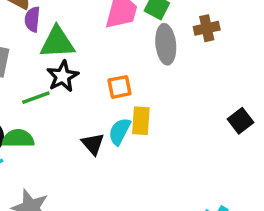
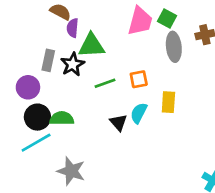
black star: (63, 76) -> (73, 64), moved
green line: (36, 98) -> (105, 83), moved
yellow rectangle: (141, 121) -> (168, 102), moved

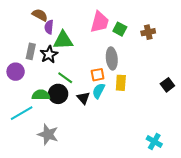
green square: (167, 18) -> (120, 29), moved
gray ellipse: (174, 47) -> (112, 58), moved
orange square: (139, 79) -> (98, 75), moved
green line: (105, 83) -> (65, 78), moved, turned 56
black circle: (37, 117) -> (58, 94), moved

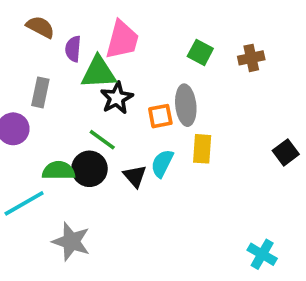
brown semicircle: (40, 15) -> (40, 27), moved
pink trapezoid: (100, 22) -> (122, 40), moved
black star: (49, 54) -> (117, 98), moved
orange square: (98, 75) -> (160, 116), moved

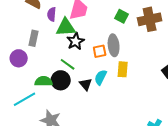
brown cross: (251, 58) -> (150, 19), size x1.6

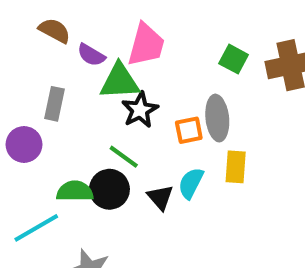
purple semicircle: (52, 14) -> (91, 55), turned -64

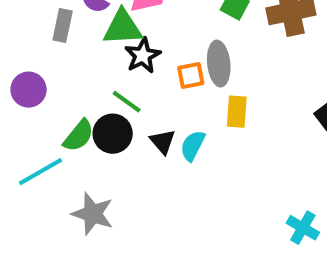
gray rectangle: (55, 104) -> (63, 26), moved
cyan semicircle: (191, 183) -> (193, 146), moved
green semicircle: (75, 191) -> (79, 136), turned 129

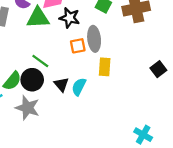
black star: (143, 56) -> (70, 18), moved, turned -30
gray star: (93, 214) -> (27, 108), moved

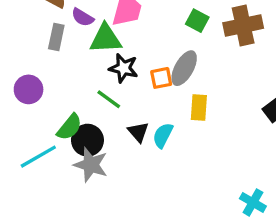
black star: (70, 18) -> (124, 68), moved
gray ellipse: (94, 39) -> (184, 68), turned 35
black circle: (32, 80) -> (87, 140), moved

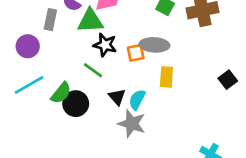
gray ellipse: (184, 68) -> (154, 45), turned 64
purple circle: (29, 89) -> (28, 46), moved
cyan line: (38, 157) -> (29, 85), moved
gray star: (91, 165) -> (132, 124), moved

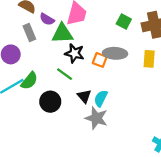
gray rectangle: (50, 20) -> (29, 32), turned -35
orange square: (136, 53) -> (100, 60), turned 32
yellow rectangle: (166, 77) -> (149, 59), moved
green semicircle: (61, 93) -> (29, 81), moved

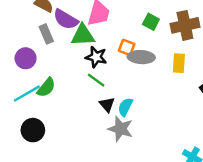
purple semicircle: (47, 19) -> (66, 19), size x1.5
orange square: (100, 60) -> (127, 47), moved
green line: (65, 74) -> (96, 80), moved
black circle: (50, 102) -> (33, 130), moved

